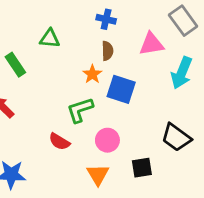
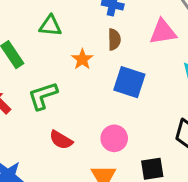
orange star: (92, 74) -> (82, 59), moved
green L-shape: (80, 110) -> (43, 96), moved

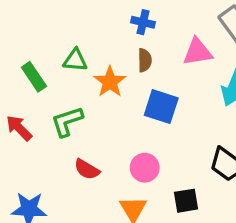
green triangle: (50, 26) -> (75, 60), moved
orange star: (82, 59) -> (110, 82), size x1.4

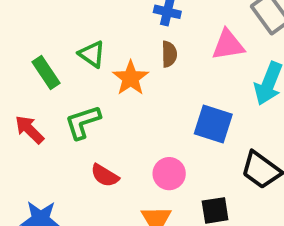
green triangle: (75, 60) -> (92, 54), turned 30
blue square: (161, 107) -> (213, 124), moved

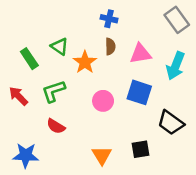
pink triangle: (228, 45) -> (141, 54), moved
pink circle: (169, 174) -> (103, 101), moved
red semicircle: (105, 175) -> (56, 126), moved

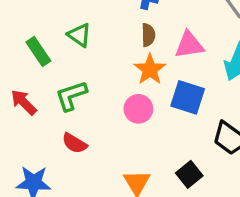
orange star: (85, 62) -> (150, 69), moved
black square: (141, 149) -> (189, 174), turned -30

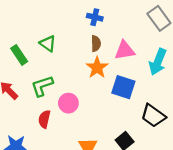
pink circle: (138, 109) -> (68, 103), moved
red semicircle: (74, 143) -> (44, 119), turned 72

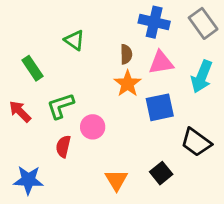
blue cross: (95, 17) -> (154, 22), moved, size x1.5
green triangle: (48, 44) -> (74, 40), moved
blue square: (123, 87) -> (160, 107), turned -30

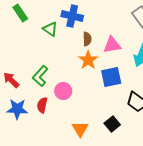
blue cross: (154, 22) -> (72, 16), moved
green rectangle: (33, 68) -> (20, 13), moved
green L-shape: (60, 106) -> (40, 76), turned -30
blue star: (28, 180) -> (17, 109), moved

